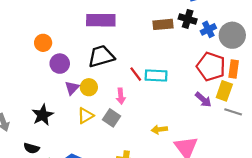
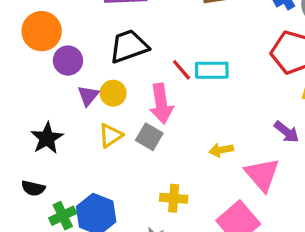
orange circle: (43, 43) -> (42, 31), size x1.5
pink arrow: (121, 96) -> (161, 104), size x1.6
purple arrow: (203, 100) -> (287, 132), moved

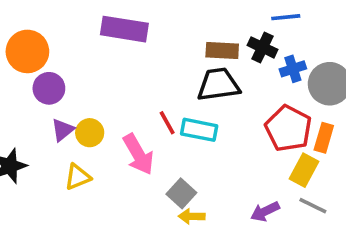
black trapezoid: (129, 46) -> (219, 85), moved
pink arrow: (161, 104) -> (138, 154), turned -33
purple arrow: (287, 132) -> (265, 211), turned 104
gray square: (149, 137) -> (181, 193), moved

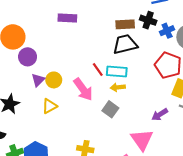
purple rectangle: (124, 29) -> (67, 18), size x0.7
yellow arrow: (192, 216) -> (118, 87), moved

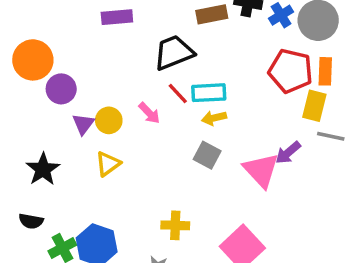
black trapezoid: (125, 44) -> (174, 53), moved
pink arrow: (83, 89) -> (149, 113), moved, size x0.6
pink triangle: (142, 140) -> (261, 170), moved

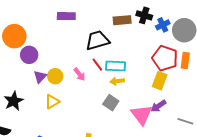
yellow rectangle: (314, 106) -> (160, 81), moved
gray line: (331, 136) -> (185, 121), moved

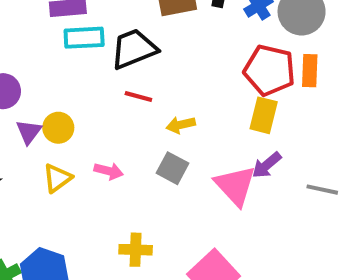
red line: (97, 65) -> (138, 96), turned -32
cyan rectangle: (116, 66) -> (84, 38), moved
pink arrow: (79, 74) -> (109, 171), moved, turned -32

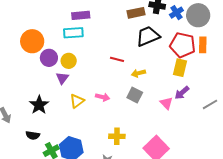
cyan rectangle: (84, 38) -> (73, 33), moved
black trapezoid: (134, 49) -> (148, 36), moved
yellow circle: (58, 128) -> (69, 61), moved
pink triangle: (235, 186) -> (166, 103), size x0.6
gray line: (322, 190) -> (210, 104), turned -42

